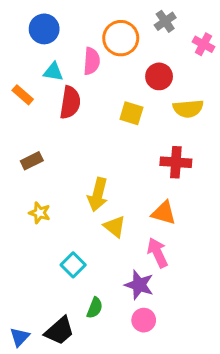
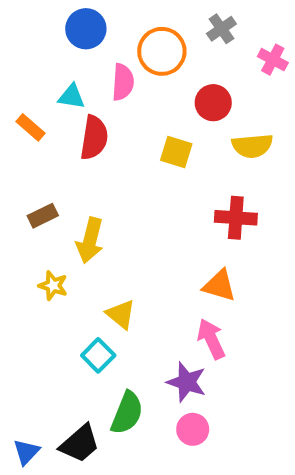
blue circle: (44, 29) -> (86, 29), moved
yellow arrow: (98, 194) -> (90, 240), moved
yellow triangle: (115, 227) -> (121, 314), moved
green semicircle: (95, 308) -> (127, 413), size x1.5

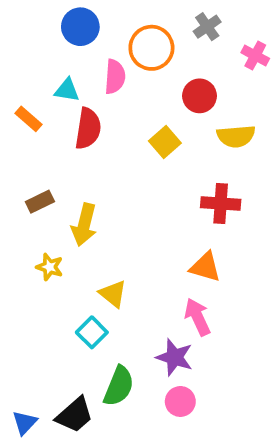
yellow square: (176, 152) -> (165, 142), turned 32

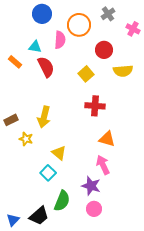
red semicircle: (88, 129) -> (46, 67), turned -35
brown rectangle: (40, 202) -> (11, 120), moved
red cross: (221, 204) -> (95, 106), moved

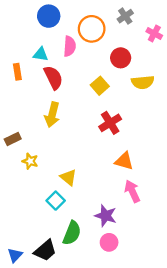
orange rectangle: (15, 62) -> (17, 72), turned 40
red cross: (95, 106) -> (110, 123), turned -36
yellow arrow: (44, 117) -> (52, 115), moved
pink arrow: (103, 165) -> (132, 191), moved

